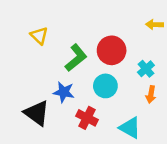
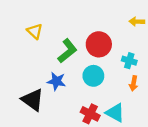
cyan cross: (146, 69) -> (129, 61), turned -32
red cross: (87, 118) -> (90, 114), moved

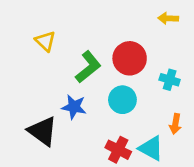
yellow arrow: (137, 22) -> (168, 18), moved
orange arrow: (134, 83) -> (175, 124), moved

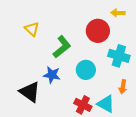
red circle: (130, 58) -> (98, 31), moved
cyan cross: (170, 80) -> (119, 56), size x1.5

